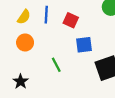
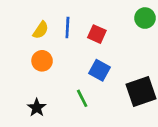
blue square: (84, 45) -> (100, 70), moved, turned 36
green line: (56, 65) -> (82, 98), moved

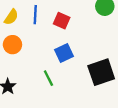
blue square: (100, 70) -> (64, 53), turned 36

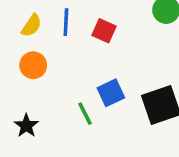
blue square: (64, 53) -> (111, 93), moved

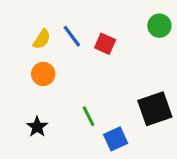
blue line: (66, 22) -> (72, 36), turned -40
blue square: (111, 93) -> (116, 139), moved

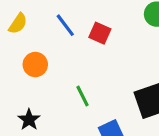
yellow semicircle: (42, 39) -> (18, 24), moved
green line: (88, 116) -> (83, 96), moved

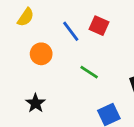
blue line: (65, 25) -> (71, 31), moved
green line: (83, 96) -> (89, 72), moved, turned -30

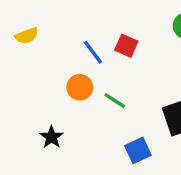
yellow semicircle: (26, 17) -> (27, 36), moved, turned 36
orange circle: (41, 54) -> (80, 87), moved

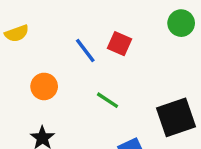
orange circle: (80, 87) -> (44, 86), moved

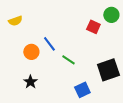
red square: (119, 44) -> (93, 27), moved
blue line: (85, 50) -> (49, 44), moved

